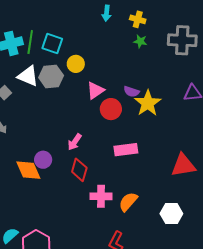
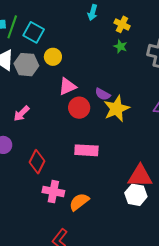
pink arrow: (75, 142) -> (21, 113), moved
white hexagon: (171, 214) -> (136, 195), moved

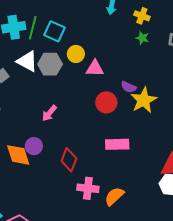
pink triangle: (67, 86) -> (95, 68), moved, turned 30

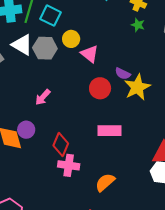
pink triangle: (95, 68) -> (90, 54), turned 36
pink cross: (88, 188) -> (69, 165), moved

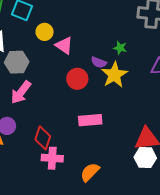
green star: (138, 25) -> (120, 48), moved
gray hexagon: (45, 48) -> (17, 62), moved
pink arrow: (43, 97) -> (21, 92), size x1.4

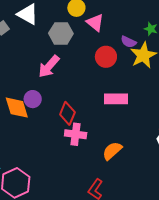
gray hexagon: (17, 62) -> (61, 33), moved

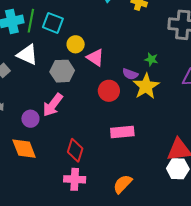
purple circle: (33, 99) -> (30, 119), moved
pink cross: (76, 134) -> (75, 179), moved

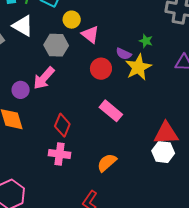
pink rectangle: (122, 132) -> (111, 111), turned 40

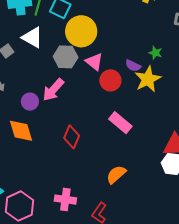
yellow circle: (72, 20) -> (81, 31), size x1.8
pink triangle: (90, 34) -> (94, 62), moved
pink cross: (59, 154) -> (65, 200), moved

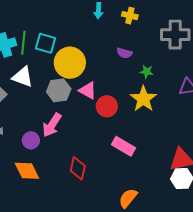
purple semicircle: (133, 66) -> (124, 53), moved

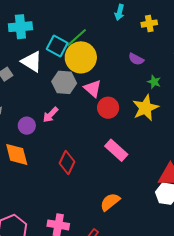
yellow cross: (130, 16) -> (149, 24), turned -35
green line: (23, 43) -> (77, 38), moved, turned 30
cyan square: (45, 43) -> (57, 46), moved
pink arrow: (52, 125) -> (51, 115), size x0.7

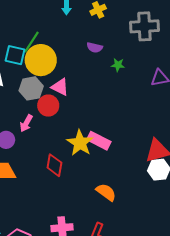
red circle: (108, 108) -> (48, 106), moved
yellow star: (145, 108) -> (80, 143), moved
orange semicircle: (110, 202) -> (106, 192), turned 90

